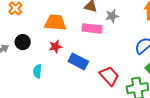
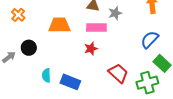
red star: (55, 47) -> (91, 49), moved
blue rectangle: (78, 61) -> (70, 82), moved

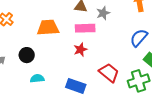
black circle: (29, 48) -> (27, 55), moved
cyan semicircle: (46, 75) -> (37, 78), turned 88
blue rectangle: (70, 82) -> (76, 86), moved

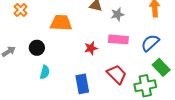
pink rectangle: (85, 28) -> (118, 39), moved
cyan semicircle: (37, 78) -> (45, 72), turned 104
blue rectangle: (76, 86) -> (82, 84), turned 54

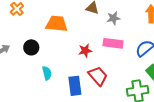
cyan semicircle: (45, 72) -> (47, 73), moved, turned -32
red trapezoid: (117, 74) -> (98, 76), moved

